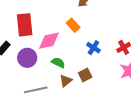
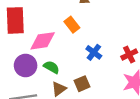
purple circle: (27, 58) -> (26, 65), moved

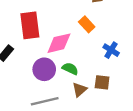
brown square: (82, 84) -> (102, 82), turned 35

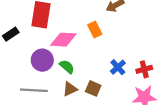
blue cross: (111, 50) -> (118, 67), moved

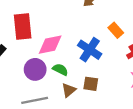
orange rectangle: (95, 30) -> (116, 30), moved
blue cross: (118, 67) -> (90, 50), moved, size x1.5

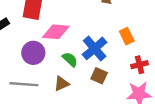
green semicircle: (60, 70) -> (70, 59), moved
brown square: (91, 84) -> (99, 76), moved

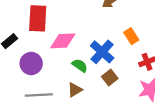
purple circle: (33, 53) -> (31, 63), moved
brown square: (99, 76) -> (110, 77), turned 35

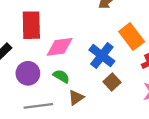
orange rectangle: (131, 36) -> (132, 37), size x1.5
green semicircle: (80, 65) -> (61, 76), moved

